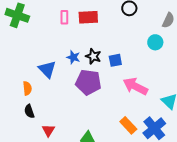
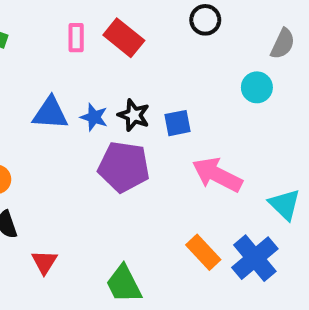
red rectangle: (88, 17) -> (124, 38), turned 42
blue triangle: (47, 69) -> (50, 113), moved, turned -42

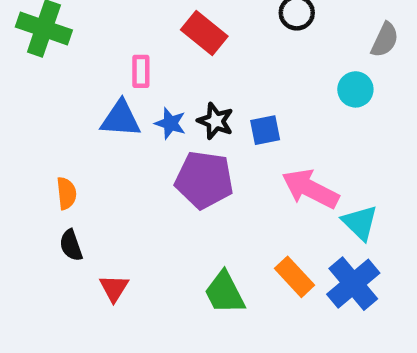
pink rectangle: (76, 38) -> (141, 71), moved
cyan triangle: (285, 205) -> (360, 223), moved
green trapezoid: (124, 284) -> (225, 293), moved

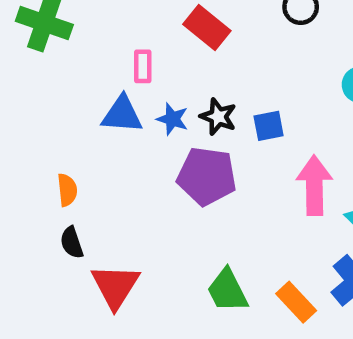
pink arrow: (310, 189) -> (314, 185), turned 62
orange rectangle: (294, 277) -> (296, 302), moved
red triangle: (114, 288) -> (115, 286), size x1.6

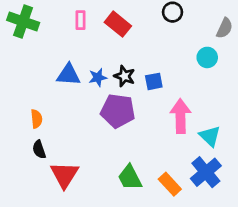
pink rectangle: (143, 66) -> (80, 20), moved
blue star: (172, 119) -> (98, 77), turned -30

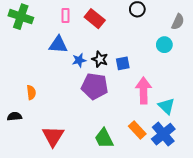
blue triangle: (68, 75) -> (58, 45), moved
black semicircle: (39, 149) -> (15, 116), moved, turned 104
orange rectangle: (170, 184) -> (137, 130), moved

